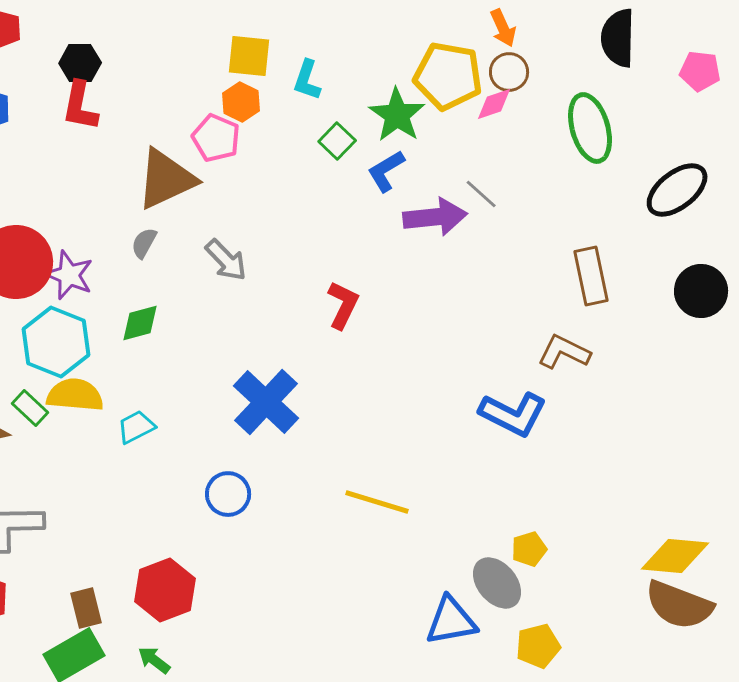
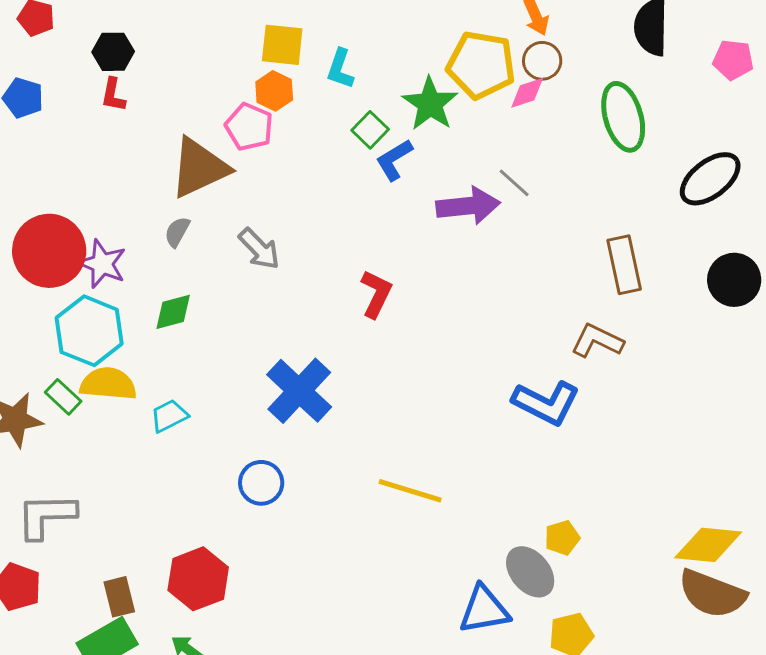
red L-shape: (80, 106) -> (113, 95), size x0.7
blue L-shape: (386, 171) -> (394, 160), moved

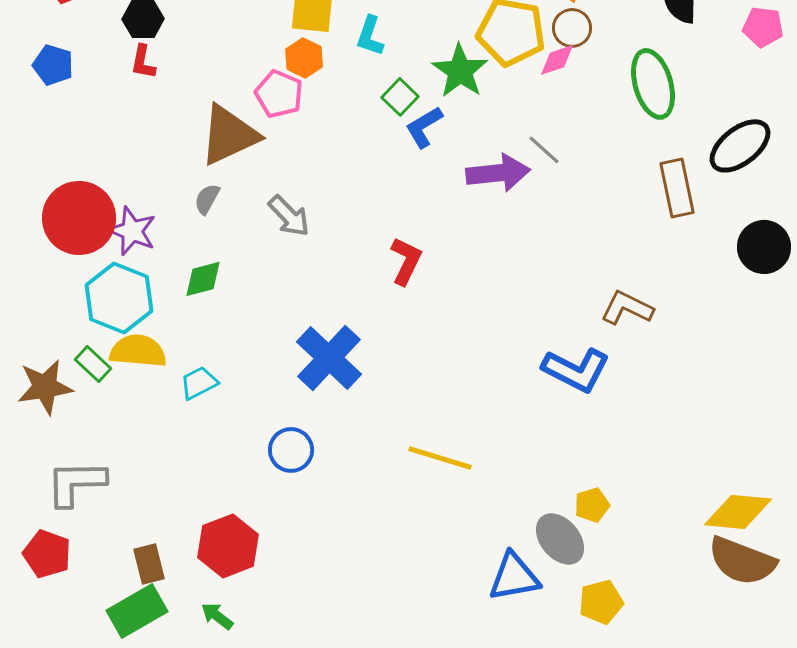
brown rectangle: (624, 265) -> (677, 188), moved

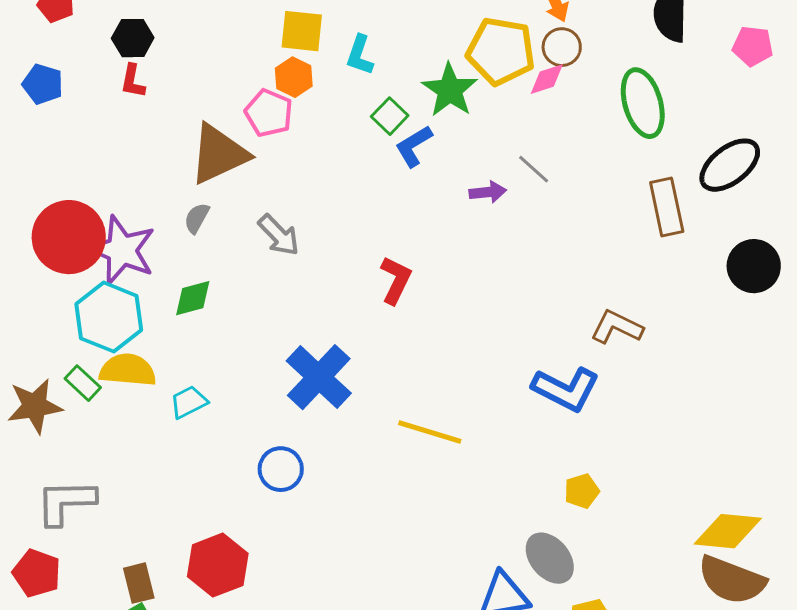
purple arrow: (498, 173) -> (488, 192), size x0.6
purple star: (132, 231) -> (122, 250), size x1.4
yellow line: (440, 458) -> (430, 432), moved
yellow pentagon: (592, 505) -> (582, 491), moved

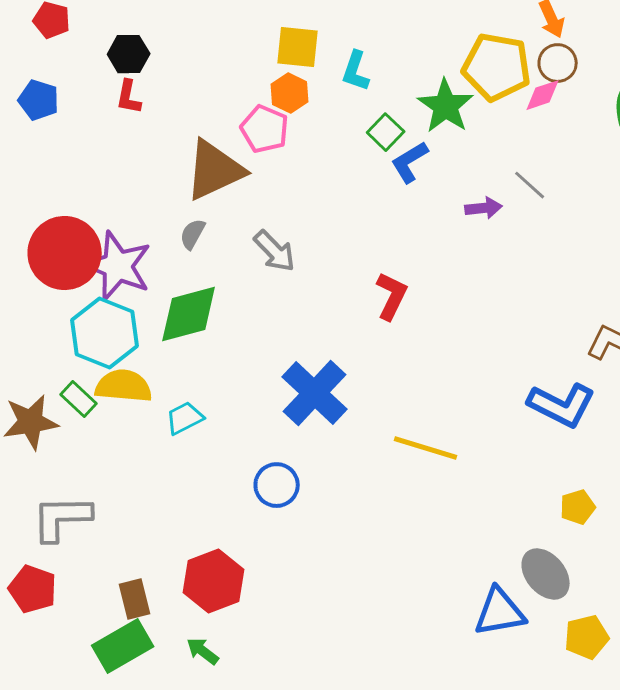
green diamond: (193, 298) -> (189, 314), size x1.6

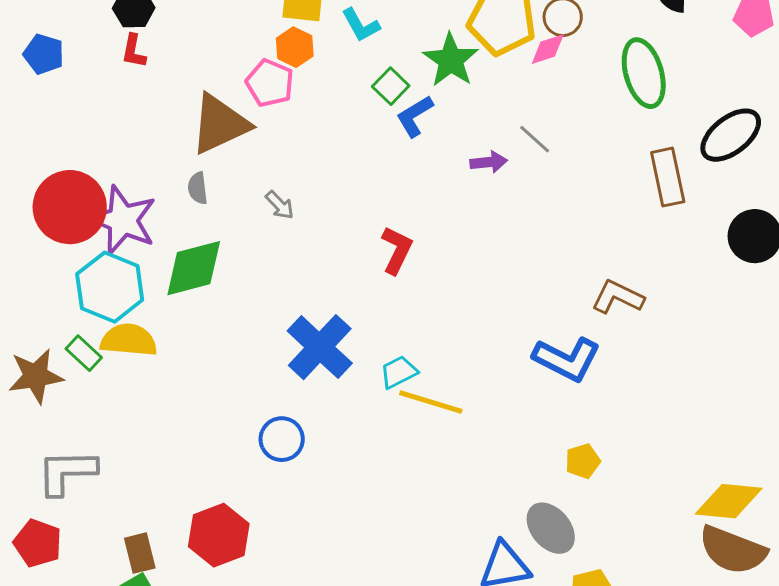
cyan L-shape: (356, 71) -> (361, 25), turned -48
gray semicircle: (193, 234) -> (198, 188), turned -36
gray arrow: (275, 251) -> (280, 205), size x0.7
cyan trapezoid: (185, 418) -> (399, 372), moved

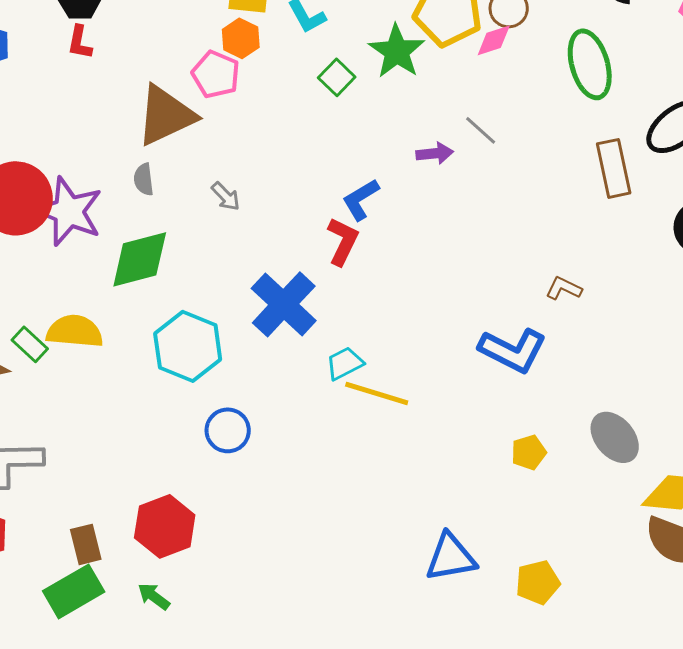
blue L-shape: (415, 116) -> (361, 199), moved
cyan hexagon: (110, 287) -> (188, 346), moved
brown L-shape: (618, 297) -> (564, 288), size x0.7
blue cross: (320, 347) -> (284, 304), moved
gray ellipse: (551, 528) -> (615, 437), moved

